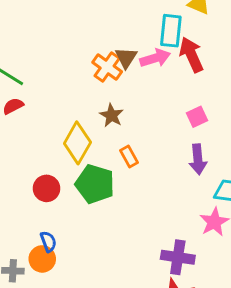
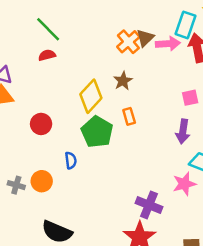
red circle: (46, 188) -> (41, 124), moved
blue semicircle: (48, 242) -> (71, 160), moved

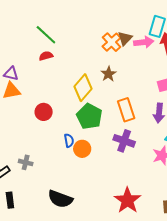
orange rectangle: (129, 116) -> (126, 110), moved, size x1.6
orange circle: (42, 181) -> (82, 149), moved
purple cross: (149, 205) -> (124, 141), moved

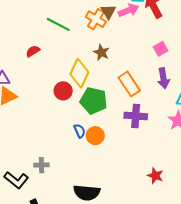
green line: (46, 35) -> (58, 24), moved
red circle: (44, 112) -> (63, 91), moved
red star: (127, 200) -> (155, 176), size x0.6

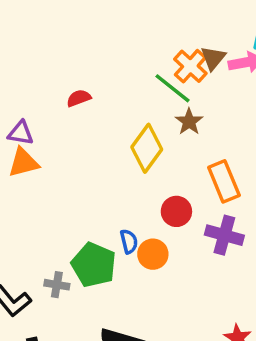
green line: (58, 24) -> (173, 88), moved
red circle: (63, 91) -> (176, 211), moved
green pentagon: (94, 101) -> (94, 265), moved

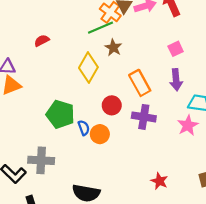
green line: (173, 88) -> (100, 28), turned -55
green pentagon: (94, 265) -> (60, 114), moved
gray cross: (57, 285) -> (41, 160), size x1.6

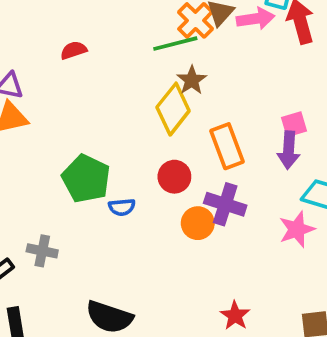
pink square: (176, 49) -> (294, 124), moved
yellow diamond: (88, 67) -> (173, 109), moved
blue semicircle: (84, 128) -> (122, 207), turned 96
orange circle: (100, 134) -> (198, 223), moved
gray cross: (41, 160) -> (42, 251), size x0.7

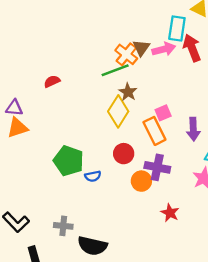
pink square: (294, 124) -> (163, 113), moved
gray cross: (42, 251) -> (63, 226), moved
red star: (235, 316) -> (170, 213), moved

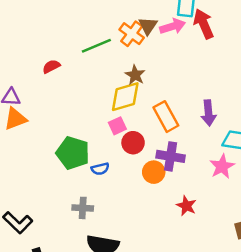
green line: (115, 70) -> (96, 46), moved
yellow diamond: (118, 111) -> (125, 97), turned 44
pink square: (163, 113) -> (117, 126), moved
gray cross: (63, 226) -> (83, 208), moved

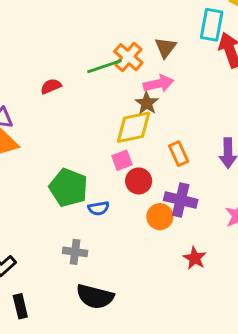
pink arrow: (173, 26) -> (158, 84), moved
orange cross: (132, 34) -> (128, 57), moved
orange rectangle: (166, 117) -> (179, 154), size x0.7

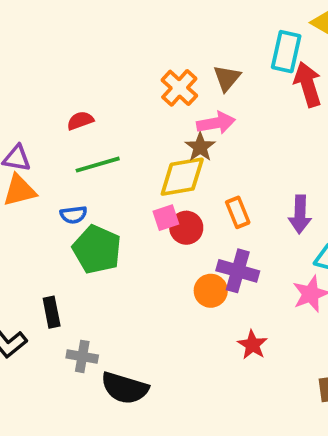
green line: (104, 66) -> (98, 165), moved
red circle: (139, 181) -> (186, 228), moved
blue semicircle: (99, 208) -> (73, 215), moved
gray cross: (75, 252) -> (82, 356), moved
black rectangle: (20, 306) -> (52, 312), moved

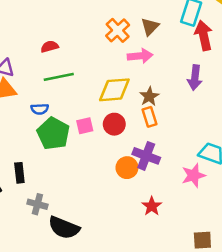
brown star: (200, 147) -> (149, 96), moved
purple arrow: (300, 214) -> (195, 78), moved
pink square: (166, 218) -> (85, 126), moved

